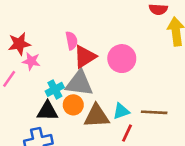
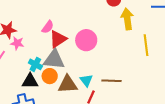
pink semicircle: (72, 41) -> (48, 27), turned 48
cyan cross: (55, 89) -> (35, 64), turned -32
cyan triangle: (121, 111) -> (86, 80), turned -48

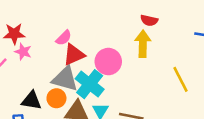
yellow arrow: (127, 19) -> (143, 44), moved
yellow line: (146, 45) -> (181, 79), turned -30
cyan cross: (35, 64) -> (90, 84), moved, size x1.6

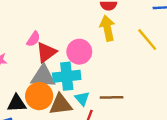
yellow line: (181, 79) -> (147, 39), moved
cyan cross: (90, 84) -> (67, 76), turned -32
orange circle: (56, 98) -> (39, 96), size x1.5

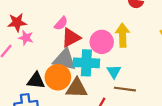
yellow arrow: (107, 28) -> (123, 35), moved
cyan triangle: (82, 99) -> (114, 72), moved

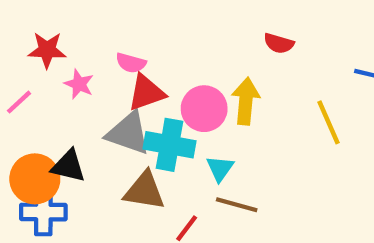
pink semicircle: (61, 23) -> (131, 63), turned 56
pink star: (26, 38) -> (79, 84), moved
orange circle: (58, 77) -> (35, 179), moved

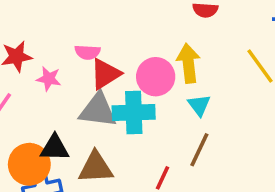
cyan triangle: (220, 168) -> (199, 105), moved
brown triangle: (144, 191) -> (96, 168), moved
brown line: (237, 205) -> (199, 150), turned -68

